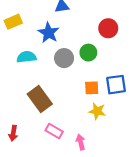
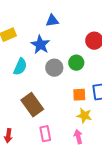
cyan semicircle: (27, 57) -> (20, 67), turned 120
pink rectangle: (54, 131) -> (45, 134), turned 49
pink arrow: (81, 142) -> (78, 137), moved

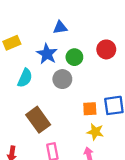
green circle: (76, 63) -> (74, 57), moved

